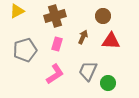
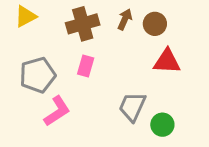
brown arrow: (83, 37) -> (125, 19), moved
pink L-shape: (55, 74) -> (57, 111), moved

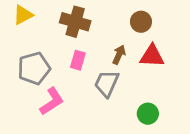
brown arrow: (125, 19) -> (119, 55), moved
brown cross: (83, 24) -> (75, 22), turned 32
gray trapezoid: (132, 107) -> (107, 83), moved

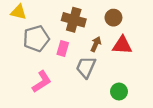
yellow triangle: (23, 15) -> (19, 12), turned 42
brown cross: (75, 22) -> (74, 20), moved
gray pentagon: (34, 68) -> (36, 39), moved

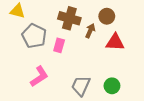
gray pentagon: (36, 39) -> (34, 36), turned -30
brown arrow: (96, 44) -> (90, 31), moved
gray trapezoid: (86, 67) -> (81, 86), moved

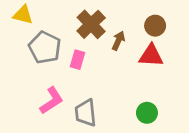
brown circle: (107, 16) -> (155, 26), moved
brown cross: (69, 18) -> (91, 24), turned 30
gray trapezoid: (81, 86) -> (86, 113), moved, turned -30

